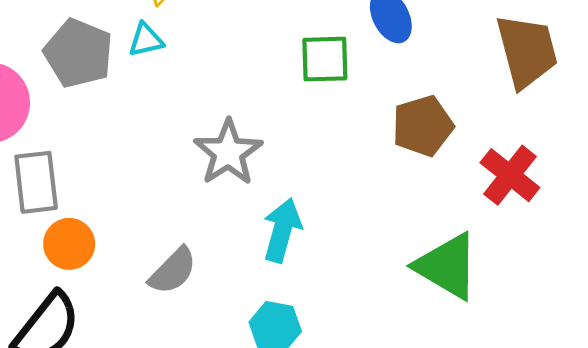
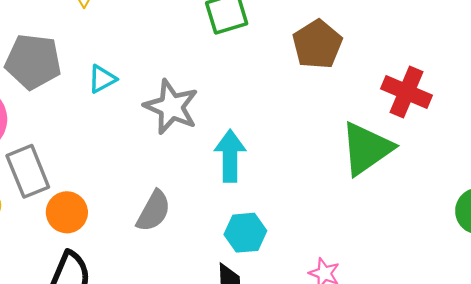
cyan triangle: (146, 40) -> (102, 79), moved
red cross: (510, 175) -> (406, 92), moved
green triangle: (447, 266) -> (366, 149), turned -50

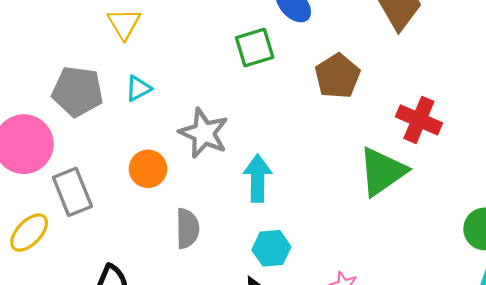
cyan triangle: (102, 79) -> (138, 88), moved
gray semicircle: (154, 211) -> (187, 228), turned -30
orange circle: (67, 212) -> (148, 169), moved

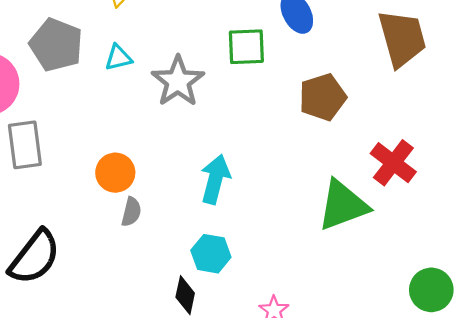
gray star: (204, 133) -> (178, 81), moved
orange circle: (148, 169) -> (115, 173), moved
gray semicircle: (187, 228) -> (131, 212), size x0.7

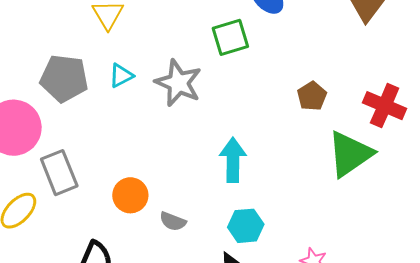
brown pentagon: (323, 97) -> (312, 96), moved, size x0.7
orange circle: (115, 173) -> (130, 195), moved
gray semicircle: (131, 212) -> (173, 221), moved, turned 112

